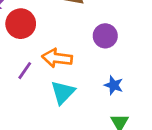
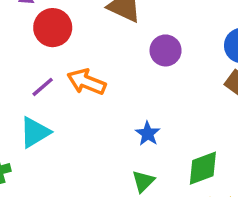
purple circle: (105, 36) -> (166, 50), moved
cyan triangle: (63, 92) -> (35, 132), moved

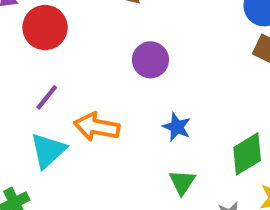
purple circle: (166, 50) -> (150, 60), moved
orange arrow: (87, 82) -> (97, 127), moved

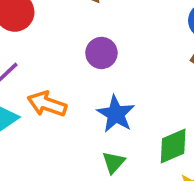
blue star: (177, 127) -> (116, 114), size x1.5

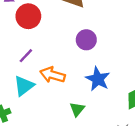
green triangle: (114, 162) -> (77, 109), moved

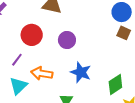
red circle: (28, 16) -> (32, 35), moved

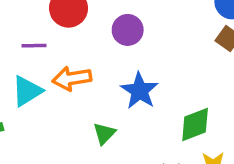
purple line: (17, 60) -> (34, 46), turned 40
orange arrow: (42, 73) -> (72, 78), turned -30

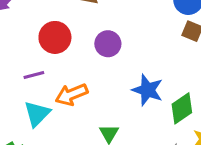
blue star: (140, 91) -> (147, 90), moved

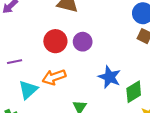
red circle: (55, 37) -> (55, 41), moved
purple line: (34, 75) -> (15, 62), moved

